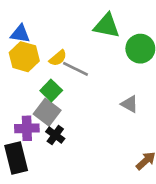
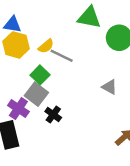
purple cross: (27, 128) -> (18, 109), turned 36
black cross: (55, 135) -> (53, 115), moved

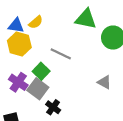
yellow semicircle: (46, 46) -> (36, 22), moved
purple cross: (18, 109) -> (18, 82), moved

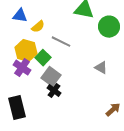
yellow semicircle: (36, 22) -> (38, 27), moved
yellow hexagon: (19, 44) -> (26, 51), moved
gray square: (38, 89) -> (51, 77), moved

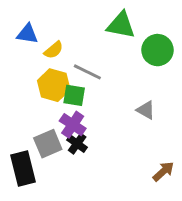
yellow hexagon: (26, 51) -> (54, 85), moved
green square: (43, 58) -> (74, 95), moved, turned -35
purple cross: (22, 68) -> (73, 125), moved
gray square: (51, 77) -> (48, 144), moved, turned 30

